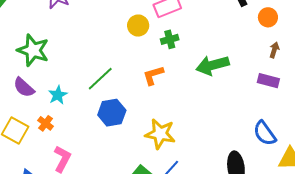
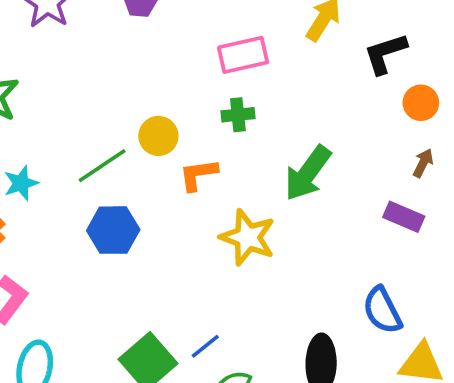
yellow circle: (138, 26) -> (158, 136), moved
green arrow: (213, 65) -> (308, 173), turned -48
yellow star: (160, 134) -> (248, 237), moved

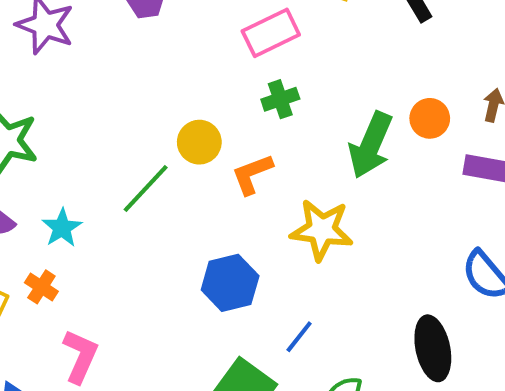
orange circle: (421, 103) -> (430, 118), moved
blue hexagon: (113, 230) -> (230, 283), moved
blue line: (205, 346) -> (299, 337), moved

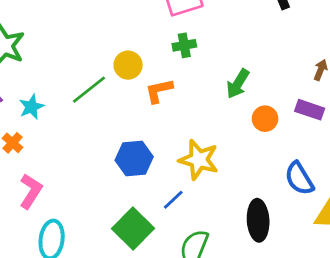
orange circle: (430, 118) -> (265, 119), moved
green arrow: (371, 145) -> (238, 84), size x0.7
yellow star: (322, 230) -> (199, 160), moved

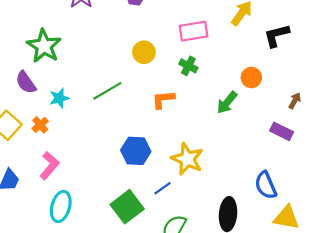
green cross: (184, 45) -> (188, 66), turned 30
yellow circle: (128, 65) -> (144, 52), moved
orange circle: (265, 119) -> (251, 77), moved

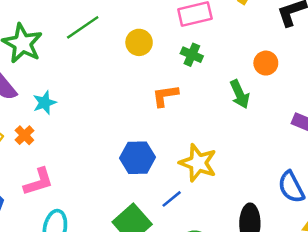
green line: (107, 91) -> (83, 27), moved
green arrow: (227, 103) -> (240, 94), turned -60
pink L-shape: (49, 166) -> (38, 182), turned 36

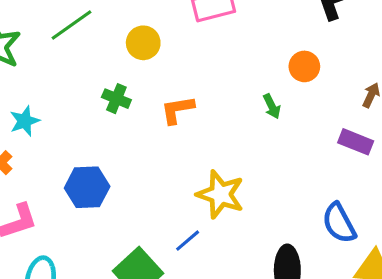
green cross: (192, 55) -> (116, 99), moved
green arrow: (240, 94) -> (272, 106), size x0.7
blue hexagon: (138, 158) -> (87, 187), moved

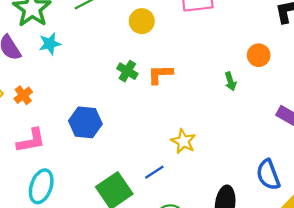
green cross: (116, 99) -> (127, 71), moved
cyan star: (25, 121) -> (50, 44), moved
yellow star: (220, 194) -> (183, 141), size x0.7

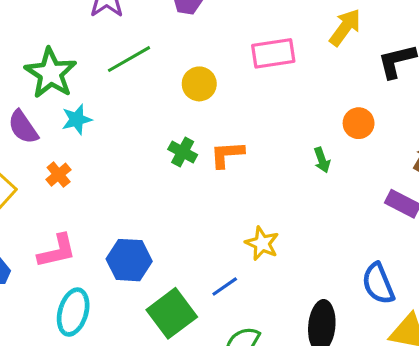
orange cross: (23, 95) -> (59, 175), moved
blue hexagon: (85, 122) -> (129, 260), moved

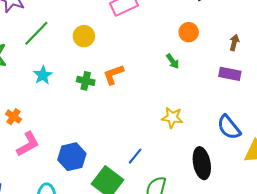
cyan star: (77, 119) -> (43, 75), moved
yellow star: (262, 243) -> (172, 118), moved
pink L-shape: (57, 251) -> (28, 144), moved

